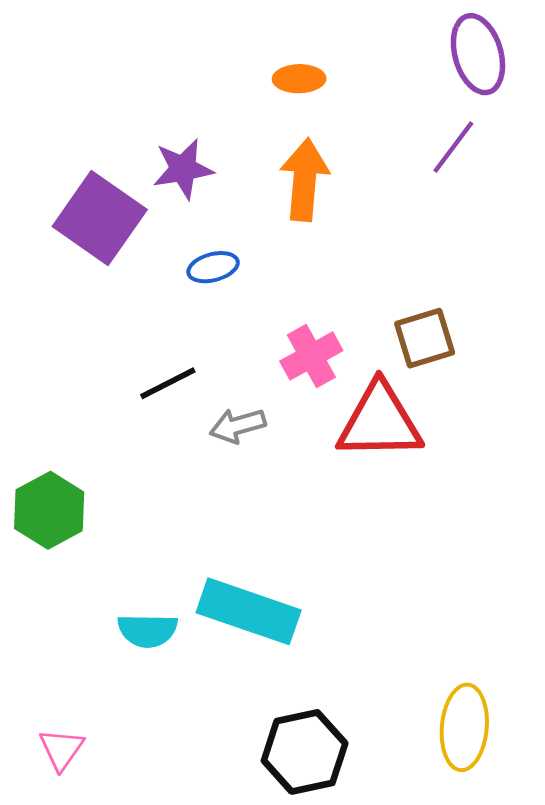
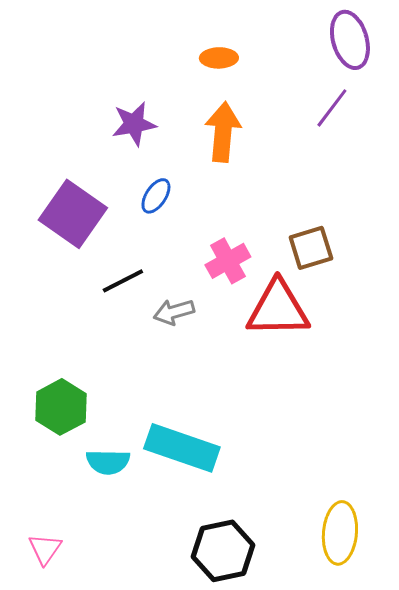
purple square: (100, 218) -> (73, 214), moved
blue ellipse: (213, 267) -> (156, 196), turned -42
green hexagon: (49, 510) -> (61, 407), moved

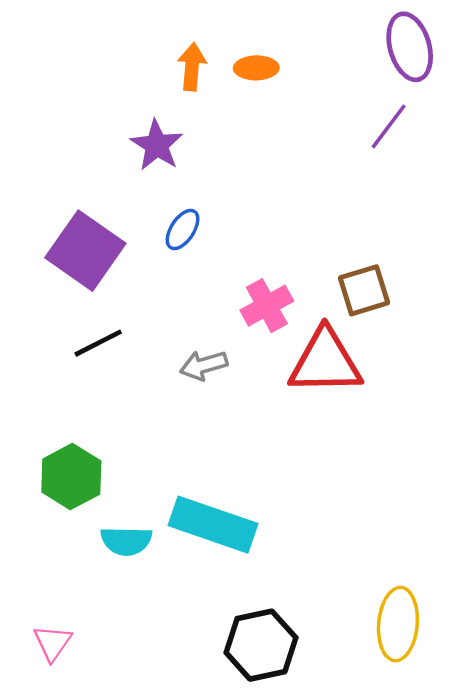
purple star: (134, 124) -> (157, 145), turned -30
orange arrow: (223, 132) -> (192, 67), moved, size x0.7
black line: (123, 281) -> (98, 343), moved

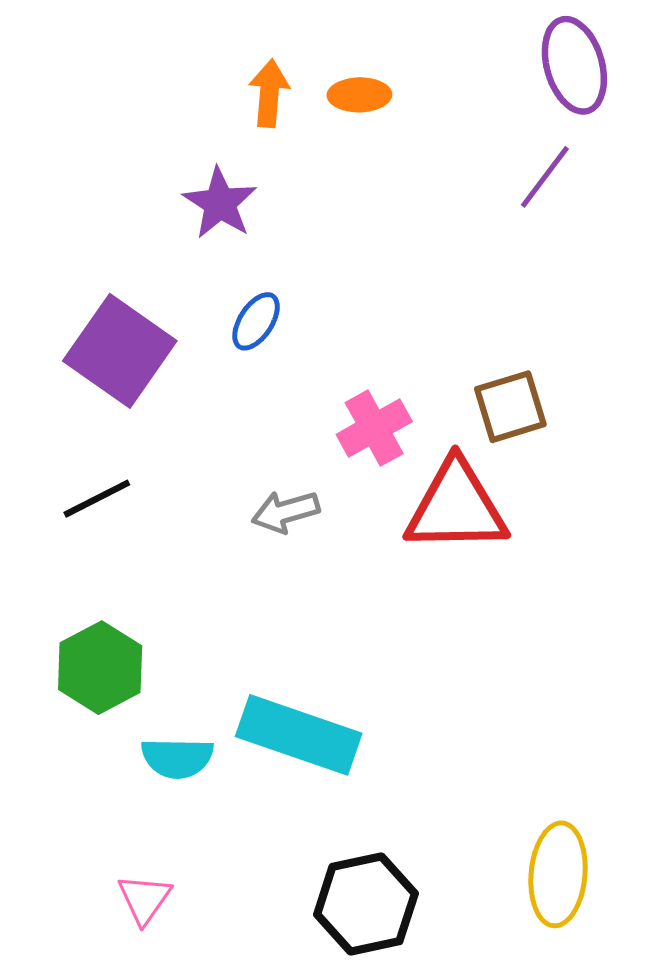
black line: (98, 343) -> (97, 499), moved
pink triangle: (53, 643) -> (144, 899), moved

